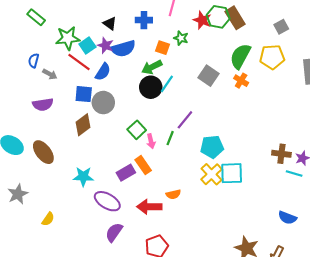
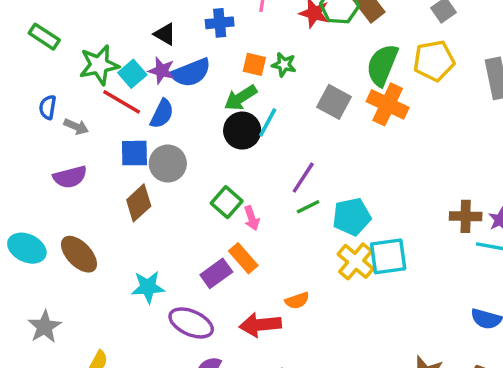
green star: (181, 38) -> (284, 65), moved
orange cross: (241, 81) -> (388, 104), size x1.6
green line: (170, 138) -> (308, 207), moved, turned 48

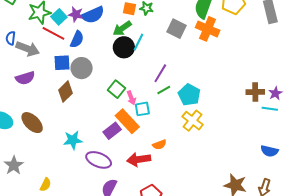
gray arrow: (76, 127) -> (28, 49), size x1.6
cyan pentagon: (352, 217) -> (189, 95), turned -30
cyan square: (388, 256) -> (142, 109), moved, size x0.7
orange rectangle: (243, 258) -> (127, 121), size x1.4

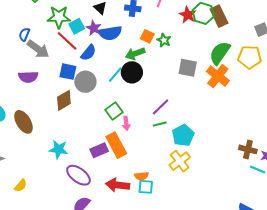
gray square: (176, 29) -> (188, 68), turned -30
cyan line: (138, 42) -> (115, 75), moved
cyan square: (142, 109) -> (146, 187), moved

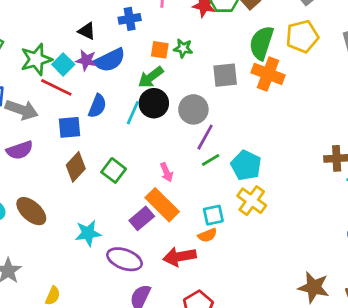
blue semicircle: (88, 53) -> (97, 106), moved
gray circle: (85, 82) -> (193, 109), moved
green square: (114, 111) -> (114, 170), moved
cyan square: (146, 187) -> (213, 215), moved

